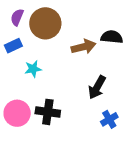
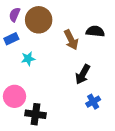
brown arrow: (83, 47) -> (71, 40), turned 78
black cross: (48, 112) -> (35, 114), moved

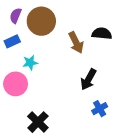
pink circle: (15, 96) -> (16, 84), moved
black cross: (35, 114) -> (38, 122), turned 36

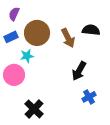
brown circle: (41, 21) -> (37, 33), moved

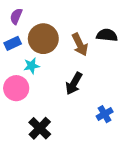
black arrow: (79, 71) -> (74, 83), moved

